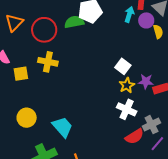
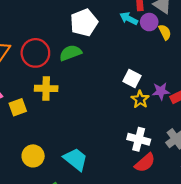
cyan arrow: (129, 14) -> (129, 18), turned -70
green semicircle: (74, 22) -> (70, 53), moved
white cross: (127, 109) -> (139, 139), moved
red semicircle: (134, 136) -> (145, 163), moved

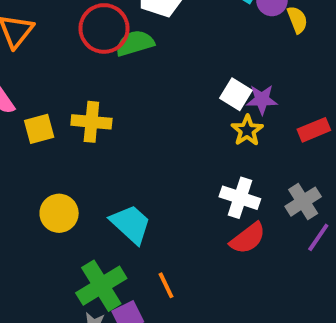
red circle: (35, 53) -> (104, 28), moved
yellow cross: (46, 88) -> (91, 122), moved
purple star: (161, 91) -> (262, 100), moved

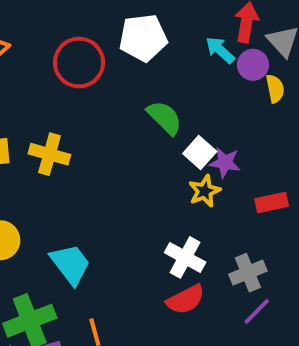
green semicircle: (135, 43) -> (165, 118), moved, turned 51

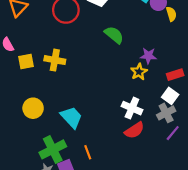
white square: (200, 153) -> (170, 96), moved

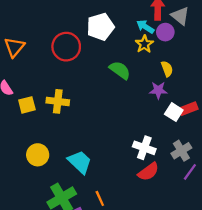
yellow semicircle: (171, 14) -> (167, 69), moved
yellow star: (139, 72) -> (144, 44), moved
white square: (170, 96) -> (174, 112), moved

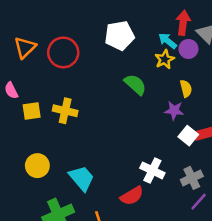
red circle: (66, 47) -> (63, 52), moved
red semicircle: (148, 172) -> (132, 196), moved

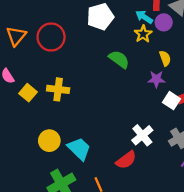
yellow square: (32, 111) -> (28, 93), turned -36
yellow circle: (37, 166) -> (49, 141), moved
white cross: (152, 170) -> (142, 135), turned 30

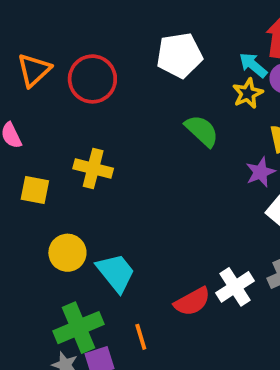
purple star: (156, 79) -> (260, 172), turned -30
yellow square: (28, 93) -> (35, 190), moved, turned -36
white cross: (142, 135) -> (235, 287), moved

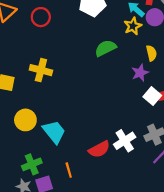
red circle: (92, 79) -> (41, 17), size x0.7
green semicircle: (202, 131) -> (105, 48), turned -70
green cross: (79, 328) -> (32, 164), size x0.7

